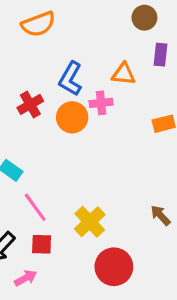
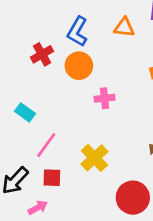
pink cross: (101, 103) -> (104, 98), moved
pink line: (35, 207) -> (46, 145), turned 72
red circle: (114, 267) -> (133, 198), moved

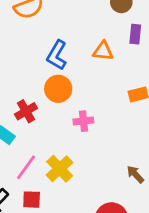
red cross: (42, 54) -> (26, 111), moved
yellow cross: (94, 158) -> (60, 169), moved

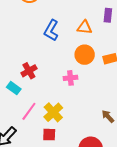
orange circle: (58, 89) -> (85, 55), moved
red square: (32, 200) -> (49, 135), moved

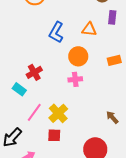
orange circle: (85, 55) -> (78, 56), moved

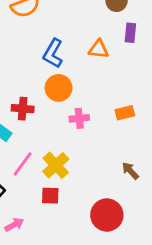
orange circle: (78, 56) -> (59, 88), moved
orange rectangle: (114, 60) -> (125, 113), moved
red cross: (34, 72) -> (23, 109), turned 35

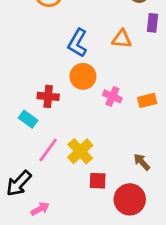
pink cross: (79, 118) -> (112, 96), moved, turned 30
brown arrow: (130, 171) -> (142, 162), moved
red square: (50, 196) -> (98, 181), moved

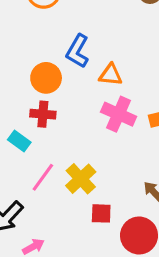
orange triangle: (122, 39) -> (111, 75), moved
orange circle: (83, 76) -> (46, 78), moved
pink cross: (112, 96) -> (119, 114), size x1.5

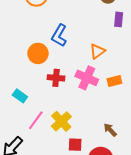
orange triangle: (111, 75) -> (97, 51), moved, turned -42
red cross: (43, 114) -> (56, 78), moved

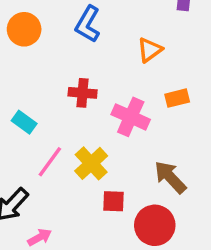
orange circle: (38, 53) -> (24, 29), moved
pink cross: (87, 78) -> (131, 117), moved
brown arrow: (110, 130) -> (170, 177), size x1.5

